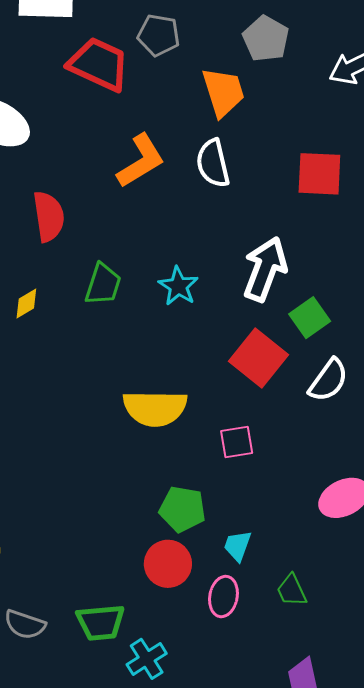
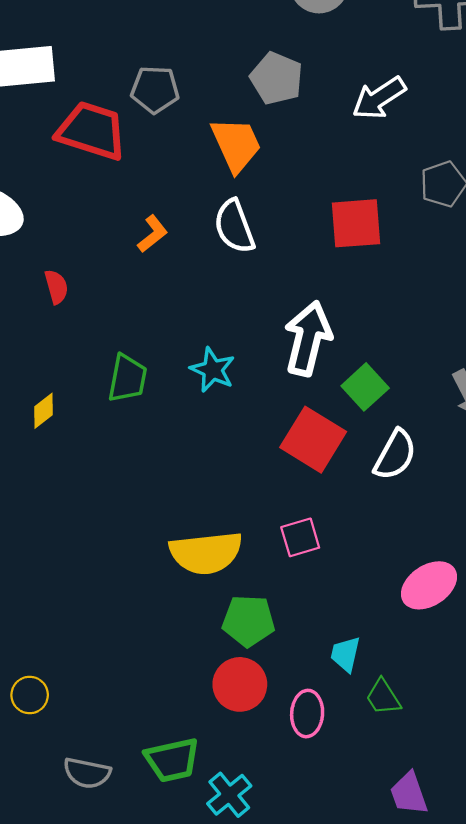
orange L-shape: (141, 161) -> (153, 234), size x0.6
red semicircle: (49, 217) -> (56, 287), moved, size x0.6
yellow semicircle: (155, 408) -> (206, 553), moved
cyan trapezoid: (237, 546) -> (345, 654), moved

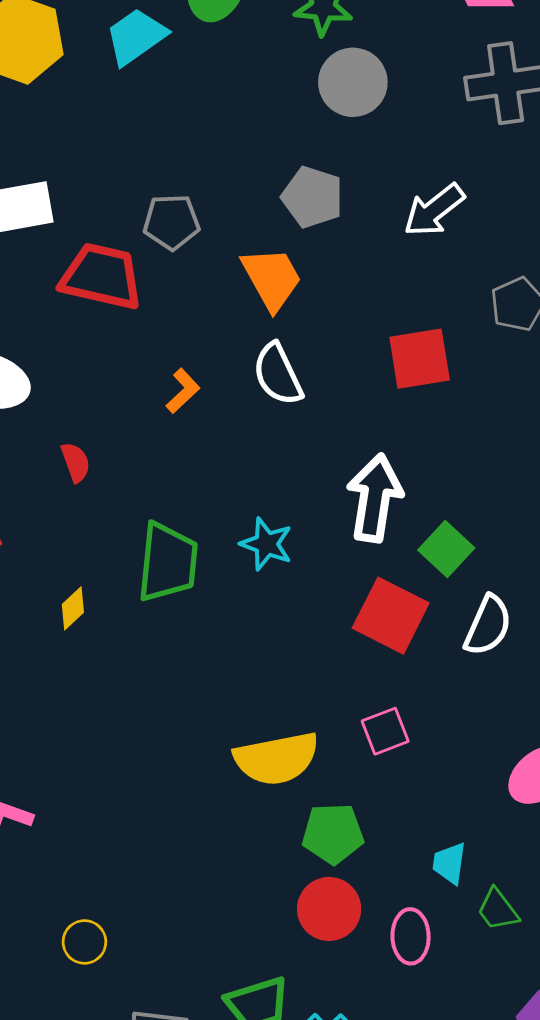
green trapezoid: (127, 378) -> (168, 562), size x1.4

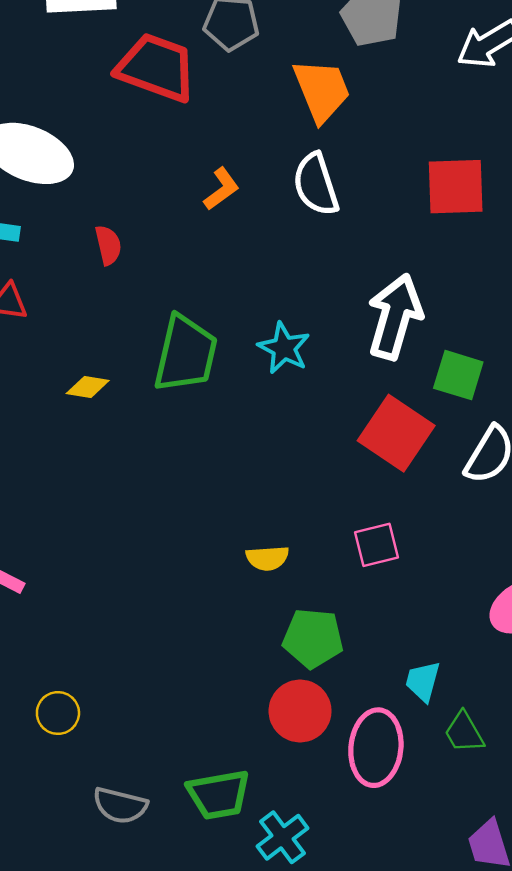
green square: (446, 549) -> (458, 375), turned -33
yellow diamond: (73, 608) -> (88, 387), turned 45
yellow semicircle: (277, 758) -> (267, 558), size x0.5
pink ellipse: (411, 936) -> (376, 748), size x1.4

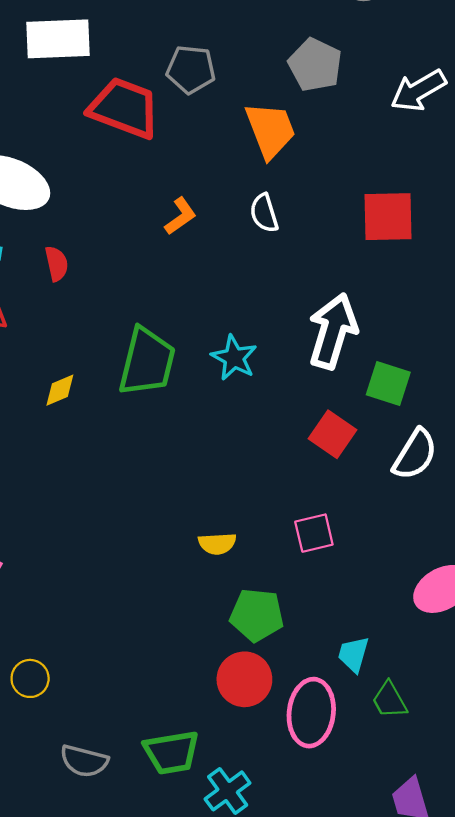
white semicircle: (316, 184) -> (264, 213), size x0.7
red semicircle: (108, 245) -> (57, 264), moved
yellow diamond: (88, 387) -> (60, 390), turned -33
red square: (396, 433) -> (333, 434), size x0.7

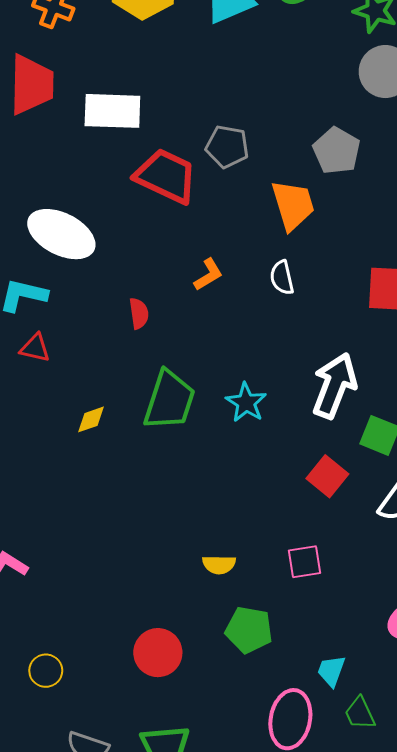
red semicircle: (57, 264) -> (139, 313), moved
red circle: (244, 679) -> (158, 653), moved

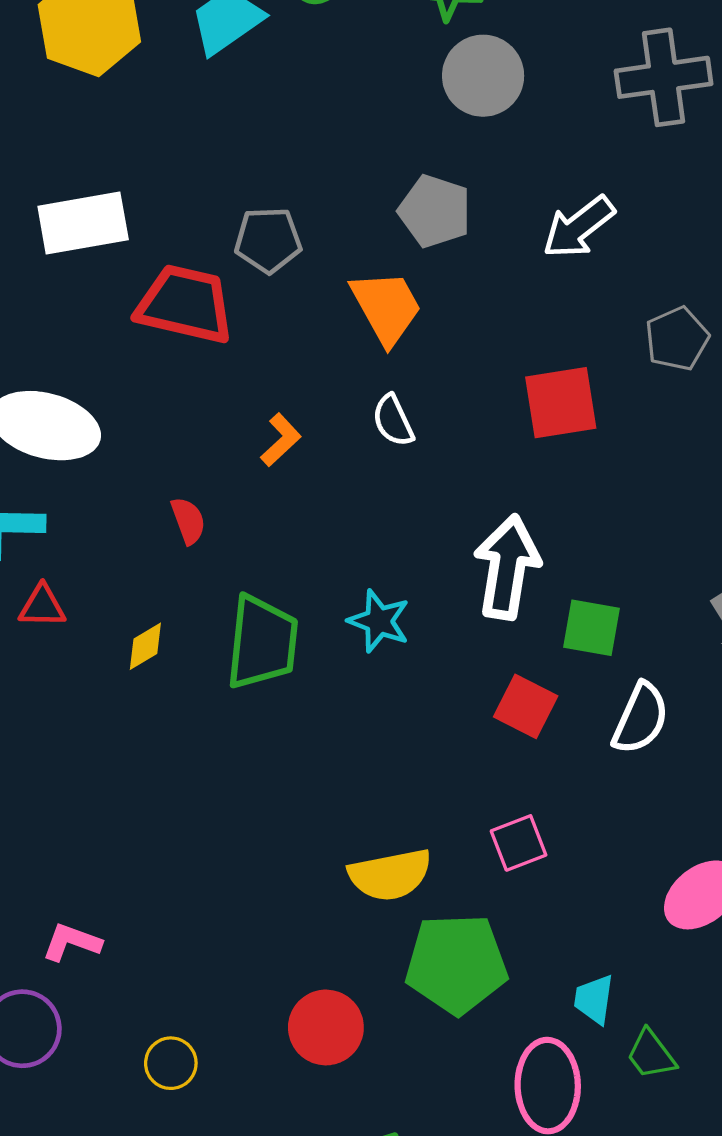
yellow diamond: (91, 419) -> (145, 646), moved
yellow semicircle: (219, 565) -> (390, 875), size x1.6
green pentagon: (249, 630) -> (456, 964), size x1.4
yellow circle: (46, 671) -> (171, 1063), moved

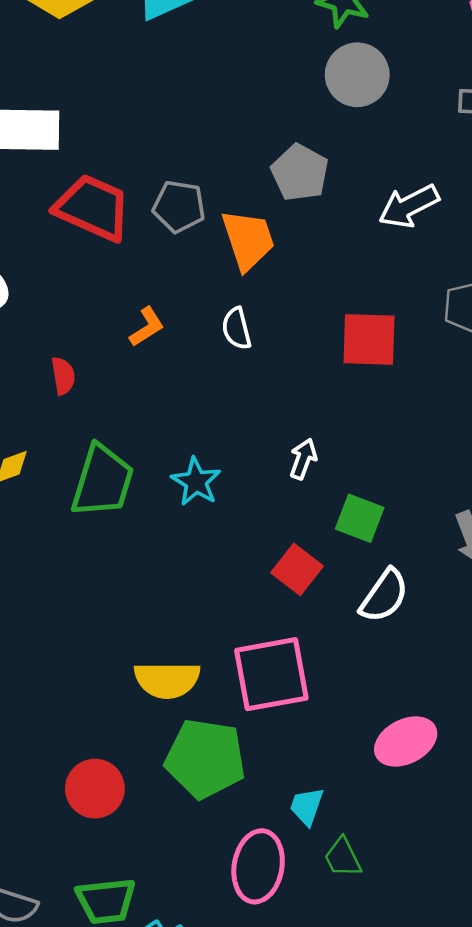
gray pentagon: (268, 240) -> (179, 206), moved
white arrow: (507, 567) -> (303, 459), size x0.5
pink square: (519, 843) -> (271, 674), size x1.8

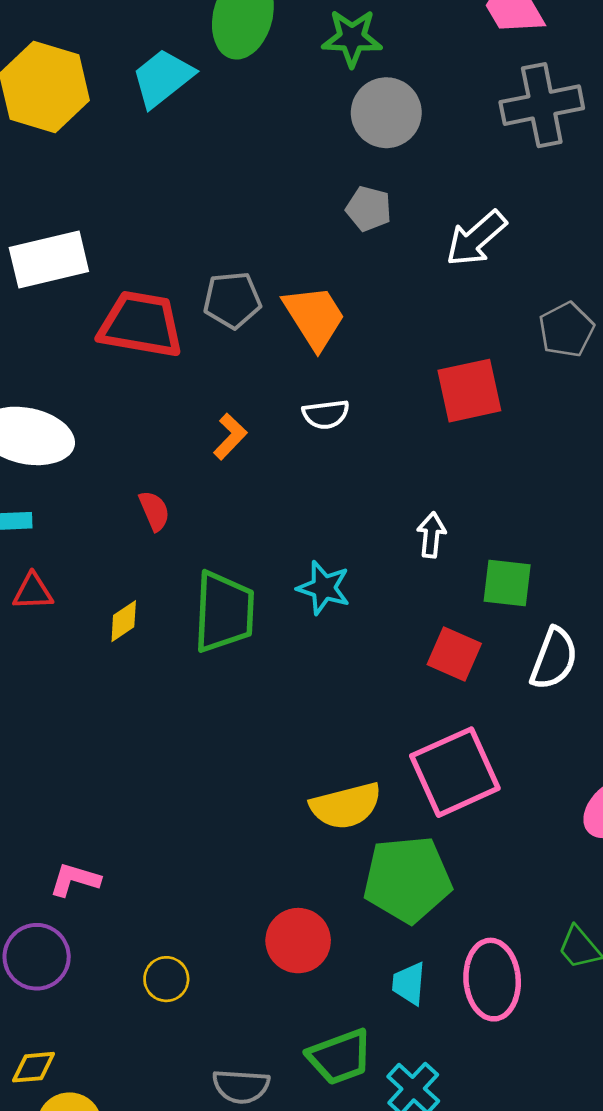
gray pentagon: (300, 173) -> (369, 209), moved, size x0.7
white semicircle: (237, 328) -> (326, 414), turned -69
cyan trapezoid: (307, 806) -> (409, 984), moved

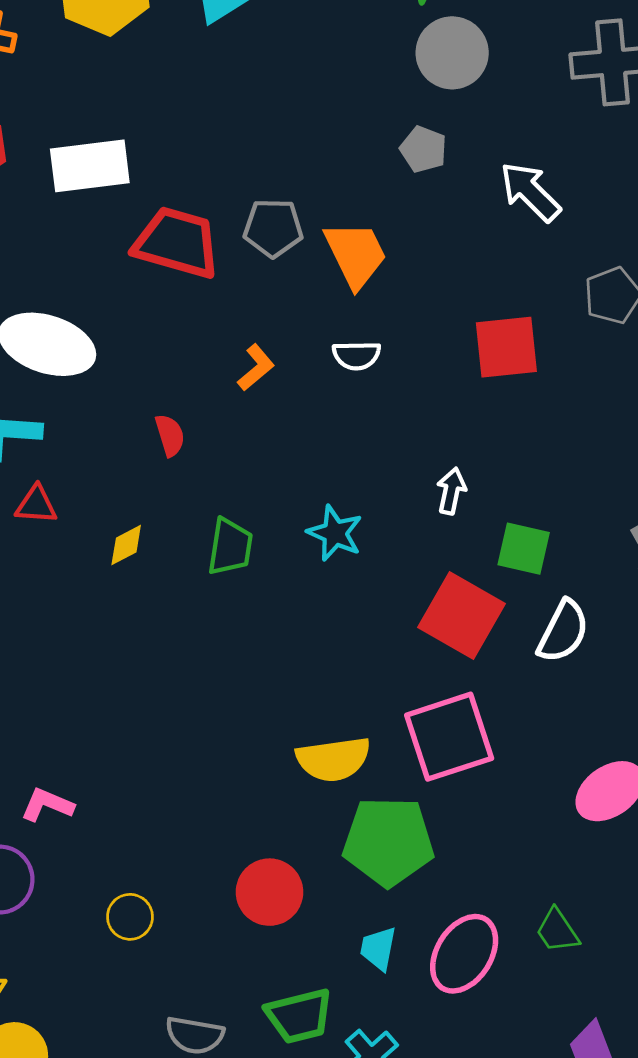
white arrow: (476, 238) -> (530, 192), turned 80
green trapezoid: (224, 612) -> (230, 547), size x0.7
red square: (454, 654) -> (461, 615), size x1.5
pink ellipse: (492, 980) -> (464, 954), turned 30

